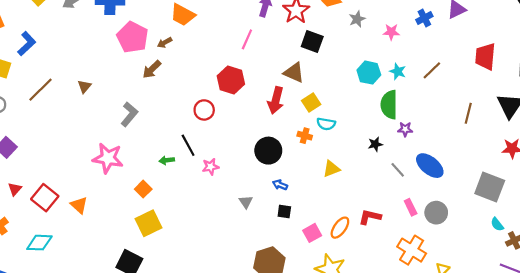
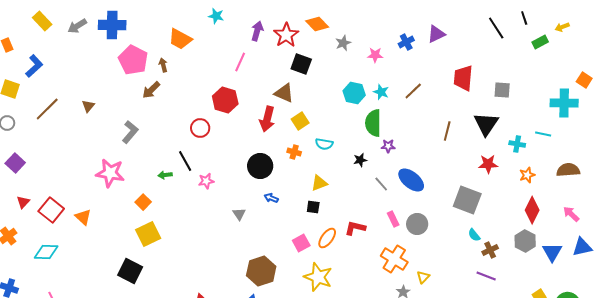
brown arrow: (165, 43) -> (163, 65), turned 104
cyan semicircle: (326, 124) -> (324, 144), moved
black square: (284, 212) -> (313, 207), moved

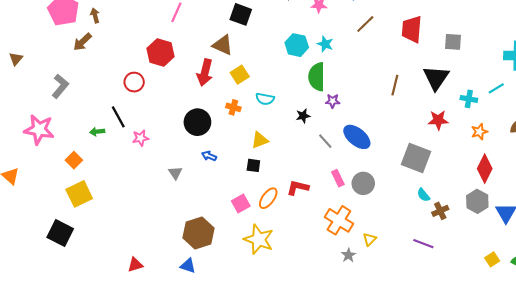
brown line: (413, 91) -> (365, 24), moved
cyan line: (543, 134) -> (496, 88), turned -42
purple line: (486, 276) -> (423, 244), moved

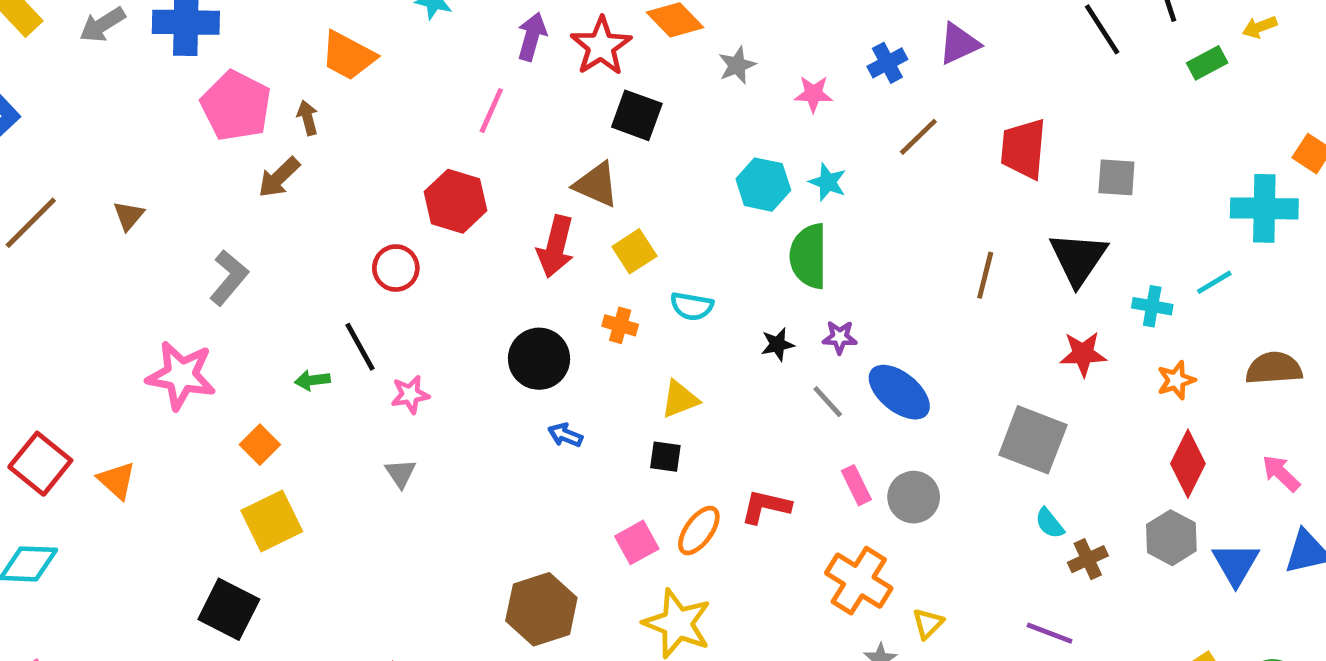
purple star: (333, 101) -> (840, 337), moved
gray triangle: (175, 173) -> (401, 473), moved

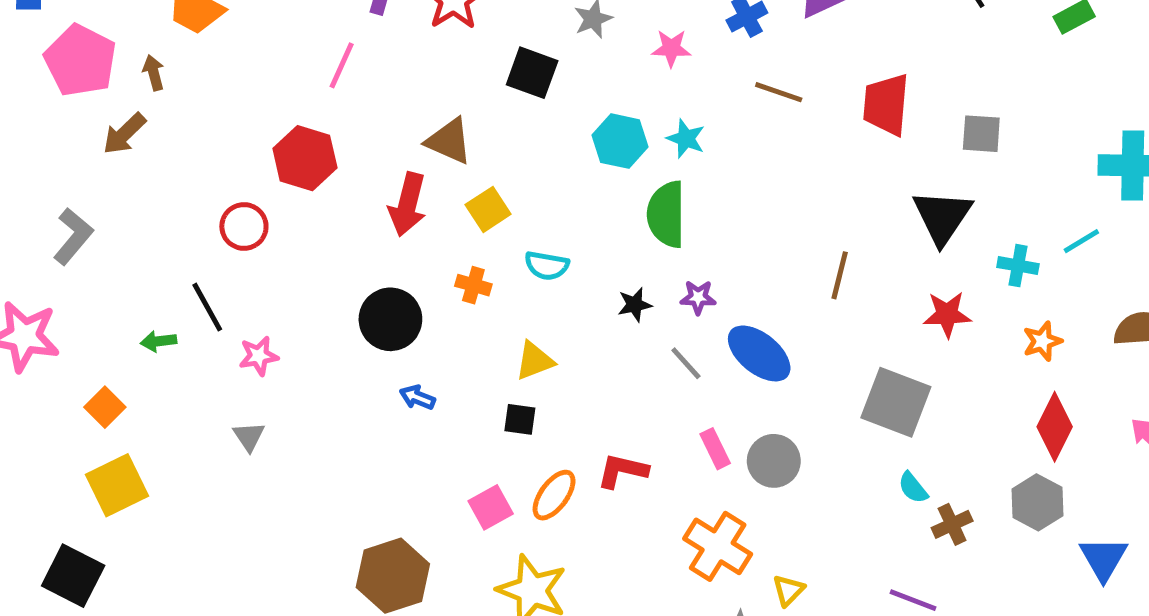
black square: (637, 115) -> (532, 73), moved
brown line: (918, 137) -> (779, 92), turned 63
brown line: (985, 275) -> (840, 275), moved
blue triangle: (1236, 564) -> (1103, 559), moved

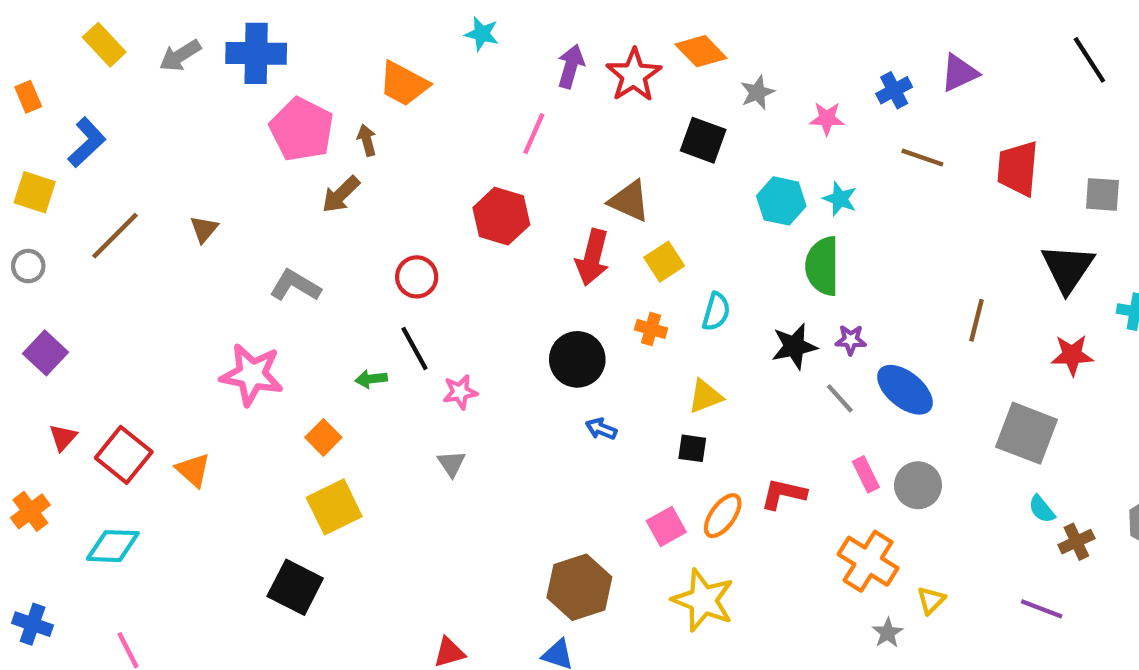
red circle: (244, 226) -> (417, 277), moved
gray L-shape: (73, 236) -> (295, 286), turned -99
cyan semicircle: (547, 266) -> (716, 312), turned -84
black star: (635, 305) -> (794, 346), size x1.5

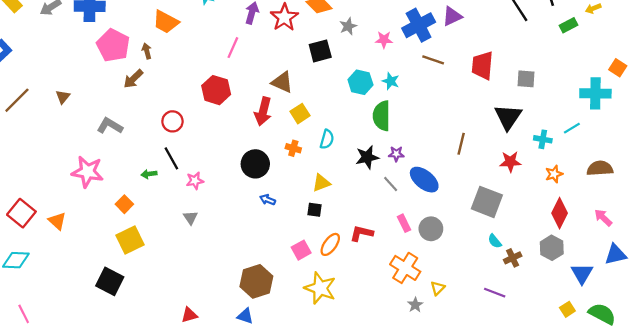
blue cross: (894, 90) -> (419, 25), size x1.8
black square: (703, 140) -> (320, 51), turned -35

